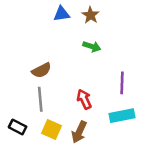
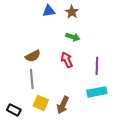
red arrow: (84, 99) -> (67, 60), moved
black rectangle: (18, 127) -> (14, 110), moved

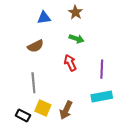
blue triangle: (49, 11) -> (44, 18), moved
brown semicircle: (33, 56) -> (36, 46), moved
black rectangle: (14, 110) -> (23, 115), moved

